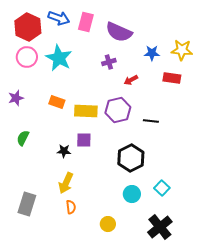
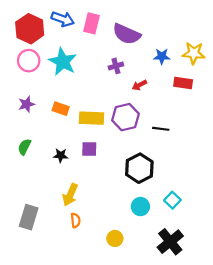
purple star: (16, 98) -> (27, 104), moved
black star: (64, 151) -> (61, 155), moved

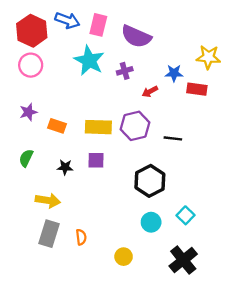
blue star: (162, 56) -> (174, 73), moved
cyan star: (63, 62) -> (89, 61), moved
orange rectangle: (61, 109) -> (57, 126), moved
yellow arrow: (70, 195) -> (48, 200), moved, turned -105
gray rectangle: (29, 217) -> (49, 234), moved

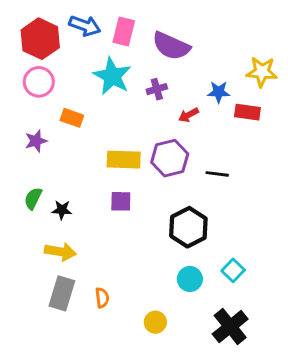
orange rectangle: (57, 126) -> (72, 118), moved
black star: (65, 167) -> (62, 210), moved

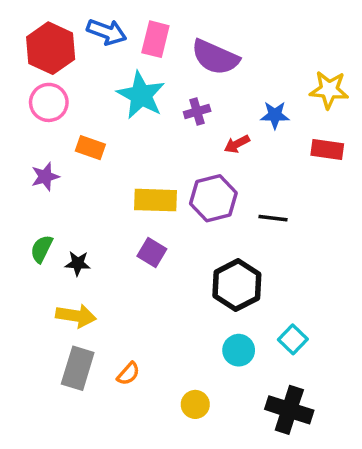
red rectangle: (247, 112) -> (327, 149), moved
purple square: (121, 201) -> (152, 253), turned 30
orange semicircle: (102, 298) -> (128, 374), turned 48
black cross: (230, 326) -> (289, 410), turned -33

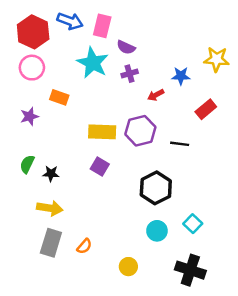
purple semicircle: (215, 57) -> (126, 47), moved, size x0.6
red rectangle: (327, 149) -> (206, 109), moved, turned -48

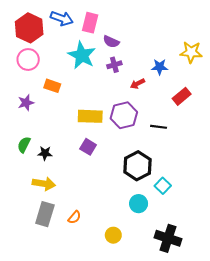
cyan square: (193, 224) -> (163, 186), moved

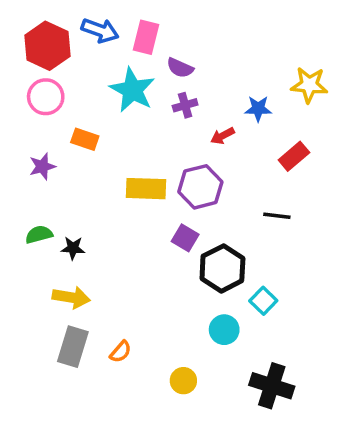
black line: (159, 127) -> (277, 216), moved
green semicircle: (24, 145) -> (39, 234), turned 49
purple square: (88, 147) -> (185, 238), moved

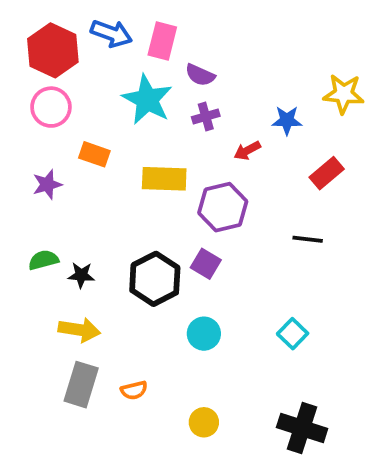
yellow rectangle: (146, 189) -> (164, 179), moved
black hexagon: (222, 268) -> (155, 279), moved
cyan circle: (224, 330) -> (204, 334), moved
orange semicircle: (120, 352) -> (134, 390), turned 35

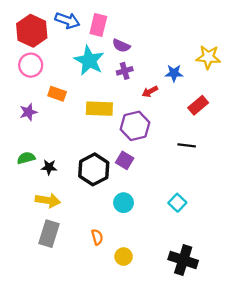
orange semicircle: (134, 390) -> (97, 237), moved, turned -91

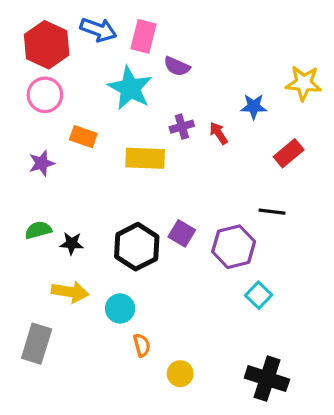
purple cross: (125, 71) -> (182, 127), moved
red arrow: (150, 91) -> (219, 133), turned 84
purple hexagon: (135, 126) -> (234, 247), moved
cyan circle: (124, 203) -> (120, 308), moved
gray rectangle: (49, 234) -> (37, 344), moved

